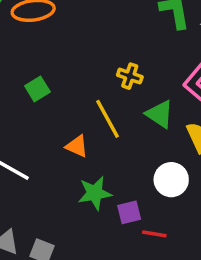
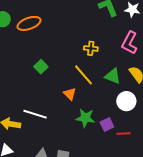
green triangle: (160, 114) -> (113, 76), moved
orange triangle: (77, 146) -> (70, 94), turned 32
green star: (95, 193) -> (85, 118), turned 30

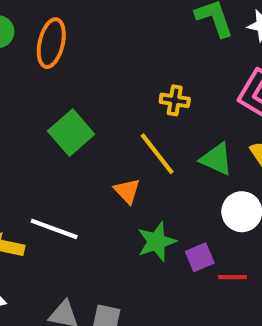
orange ellipse: (29, 23) -> (51, 43), turned -60
green square: (41, 67) -> (71, 133), size x1.5
green star: (85, 118) -> (157, 242), turned -30

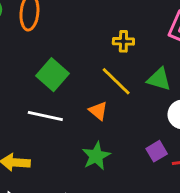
white line: (54, 229) -> (45, 116), moved
green star: (157, 242) -> (96, 156), moved

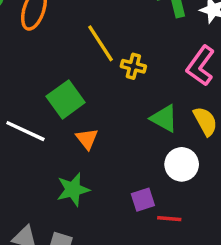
green square: (52, 75) -> (66, 99), moved
yellow line: (116, 81) -> (101, 43), moved

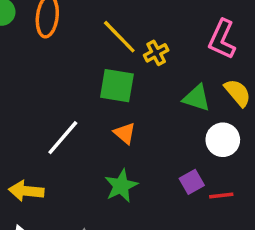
yellow cross: (133, 66) -> (156, 53), turned -30
green square: (66, 99) -> (117, 86), moved, turned -33
white line: (25, 131) -> (63, 138), turned -63

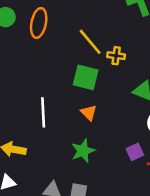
yellow cross: (156, 53) -> (116, 56), turned 30
white line: (63, 138) -> (43, 112), turned -48

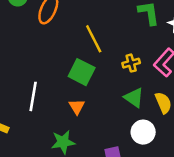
yellow cross: (116, 56) -> (131, 63), moved, turned -35

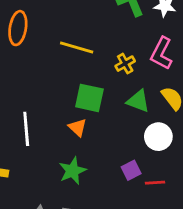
yellow line: (94, 39) -> (77, 48), turned -32
green square: (82, 72) -> (89, 98), moved

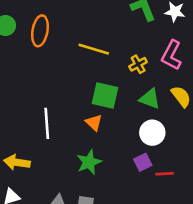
white circle: (158, 137) -> (152, 133), moved

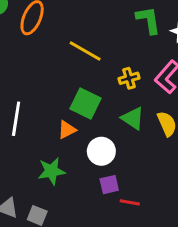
orange triangle: (94, 123) -> (67, 130), turned 36
white circle: (152, 133) -> (101, 151), moved

